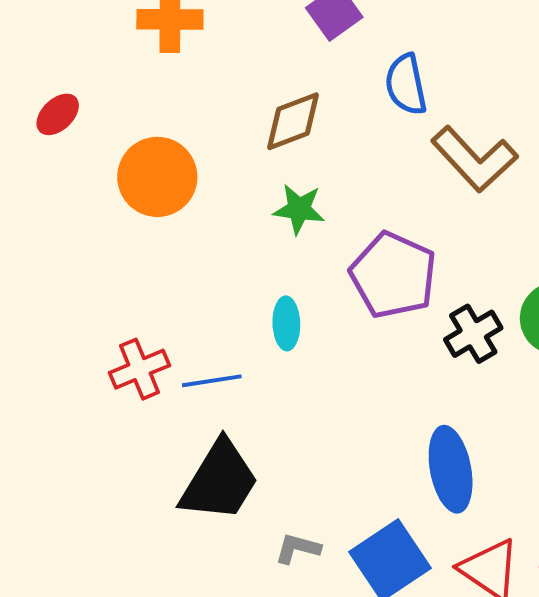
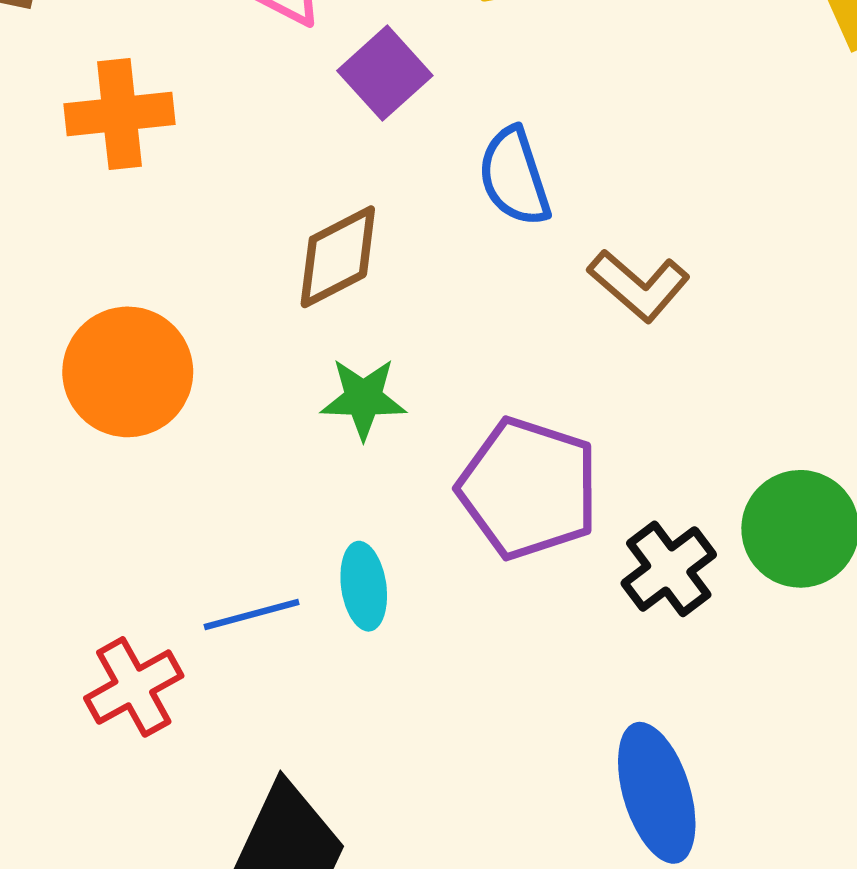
brown L-shape: (474, 159) -> (639, 285), size x0.7
blue line: (212, 381) -> (252, 614), moved

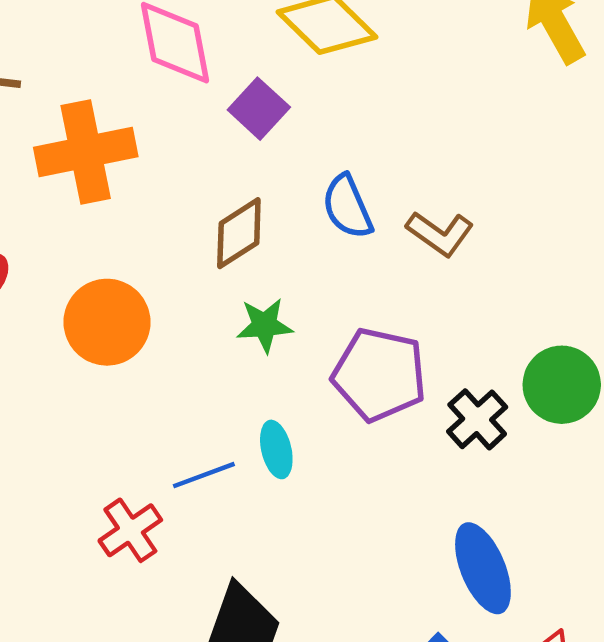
orange cross: (120, 114) -> (86, 152), size x1.4
blue semicircle: (514, 177) -> (347, 207), moved

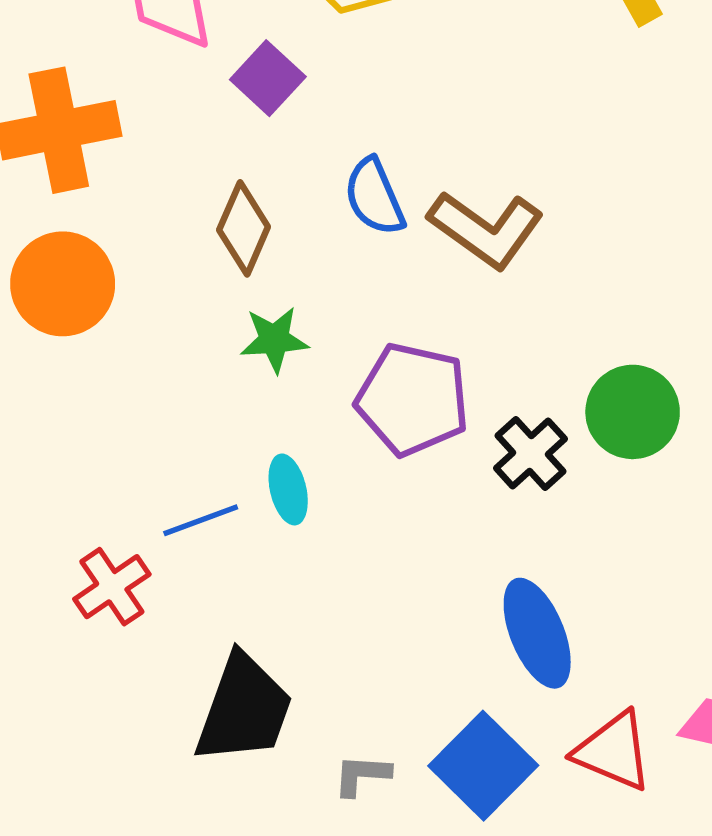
brown diamond: (239, 233) -> (244, 228), turned -34
brown L-shape: (440, 233) -> (486, 229), size x1.4
orange circle: (107, 322) -> (63, 284), moved

